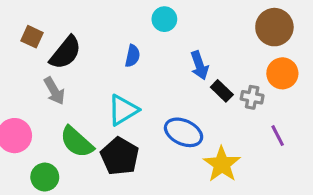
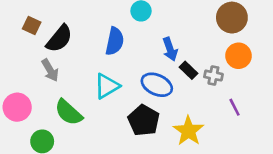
blue semicircle: (132, 56) -> (115, 41), size x1.5
blue ellipse: (184, 132) -> (157, 85), moved
black pentagon: (120, 156) -> (144, 120), moved

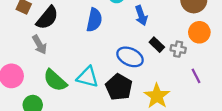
blue arrow: (170, 49) -> (141, 16), moved
cyan triangle: (107, 86) -> (88, 77), moved, turned 45

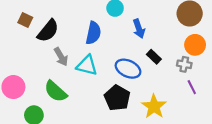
gray arrow: (39, 45) -> (61, 57), moved
gray cross: (178, 49) -> (184, 64), moved
cyan triangle: (88, 77) -> (87, 65), moved

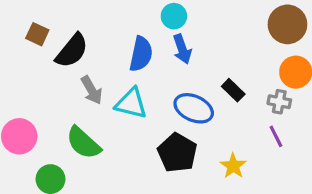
blue arrow: (139, 29) -> (182, 49), moved
purple line: (192, 87) -> (276, 136), moved
yellow star: (154, 106) -> (233, 166), size x0.7

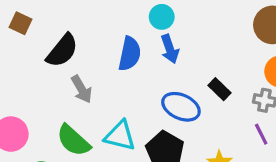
brown square: (37, 34) -> (20, 23), moved
cyan triangle: (131, 103) -> (120, 136), moved

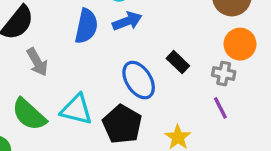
blue arrow: (170, 49) -> (127, 21), turned -92
blue ellipse: (181, 107) -> (139, 80), turned 33

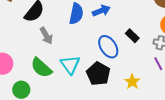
cyan triangle: (76, 109) -> (70, 65), turned 40

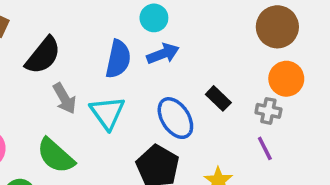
cyan triangle: (70, 65) -> (107, 113), moved

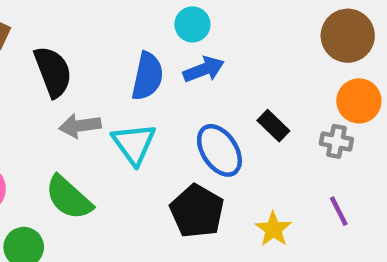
black semicircle: (43, 55) -> (53, 72), turned -60
gray arrow: (65, 98) -> (80, 126), turned 112
purple line: (265, 148) -> (339, 211), moved

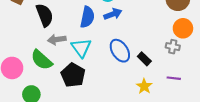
black rectangle: (273, 126) -> (144, 59), moved
green semicircle: (69, 198) -> (42, 60), moved
black pentagon: (197, 211) -> (73, 75), moved
purple line: (339, 211) -> (174, 78), turned -56

